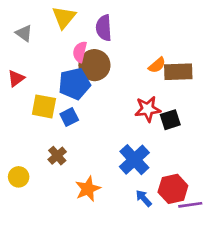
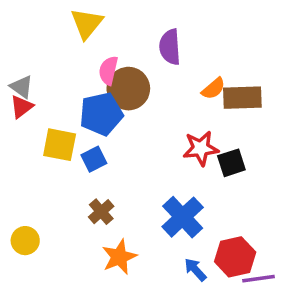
purple semicircle: (104, 28) -> (170, 47), moved
gray triangle: (24, 33) -> (22, 87), moved
brown cross: (57, 156) -> (101, 212), moved

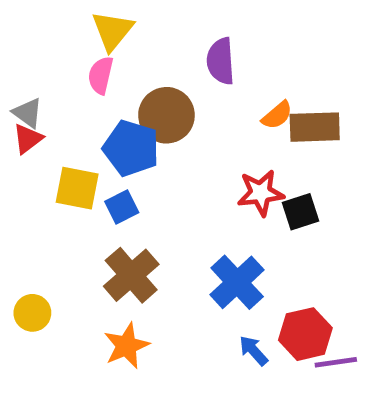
pink semicircle: (108, 70) -> (101, 75), moved
blue pentagon: (101, 114) -> (131, 148), turned 30
brown cross: (101, 212) -> (131, 275), size x1.6
orange star: (119, 257) -> (126, 346), moved

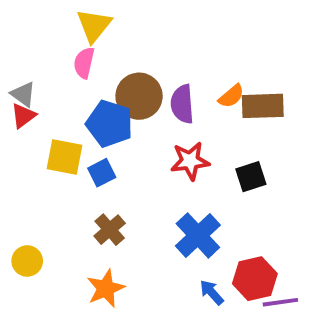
purple semicircle: (221, 61) -> (182, 104), moved
red star: (261, 193) -> (190, 161), moved
brown cross: (131, 275) -> (110, 230), size x0.7

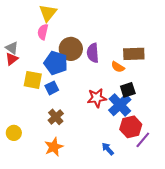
orange semicircle: (231, 96) -> (118, 67), moved, turned 72
red star: (190, 161) -> (97, 98), moved
blue cross: (198, 235) -> (120, 105), moved
red hexagon: (255, 279) -> (131, 127), moved
purple line: (280, 302) -> (143, 140), moved, turned -42

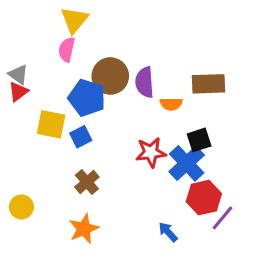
orange semicircle: (118, 67) -> (171, 104), moved, turned -32

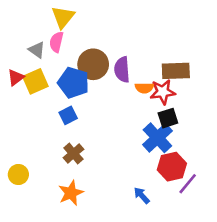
gray triangle: (18, 74) -> (37, 50), moved
yellow square: (51, 124) -> (35, 81), moved, turned -35
red star: (151, 152) -> (163, 92), moved

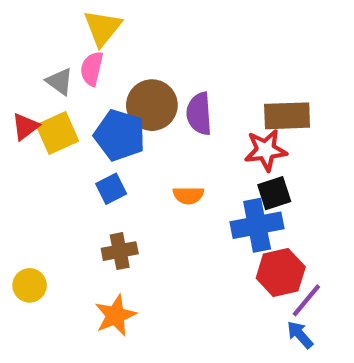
orange semicircle: (144, 88) -> (188, 195), moved
blue cross: (157, 138) -> (257, 225), turned 32
brown cross: (73, 154) -> (120, 251), turned 30
blue arrow: (142, 195) -> (300, 335), moved

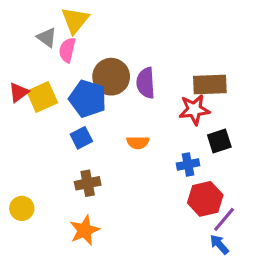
gray triangle: (60, 81) -> (47, 37), moved
black square: (274, 193) -> (219, 141), moved
blue cross: (257, 225) -> (188, 164), size x0.6

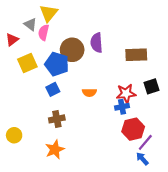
purple semicircle: (146, 83) -> (97, 43), moved
red triangle: (19, 92) -> (12, 40), moved
red star: (194, 110) -> (126, 94), moved
black square: (219, 141) -> (151, 86), moved

